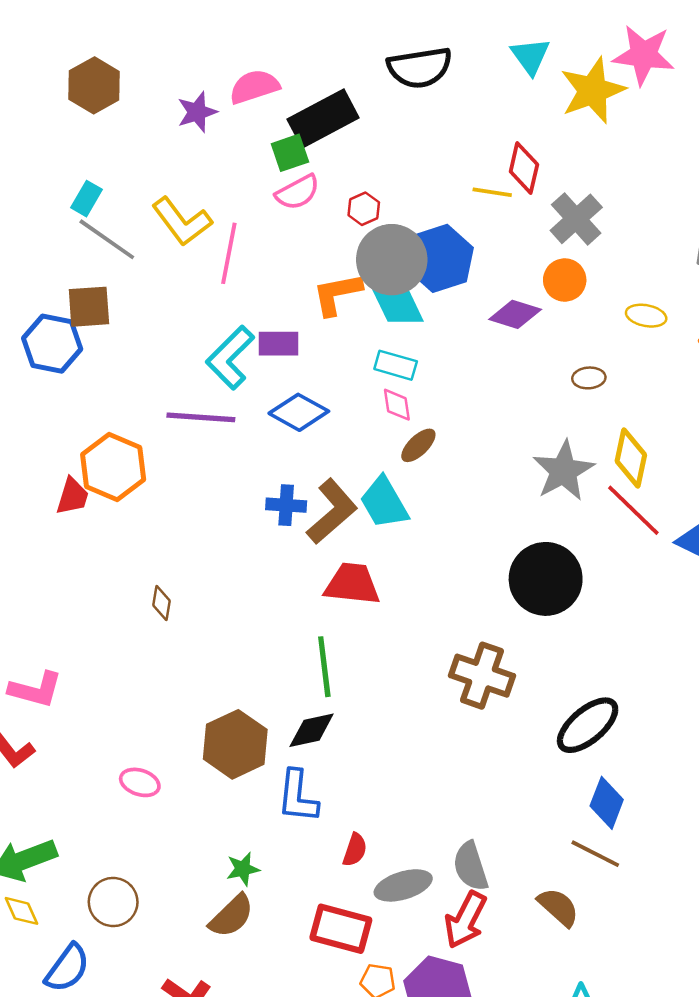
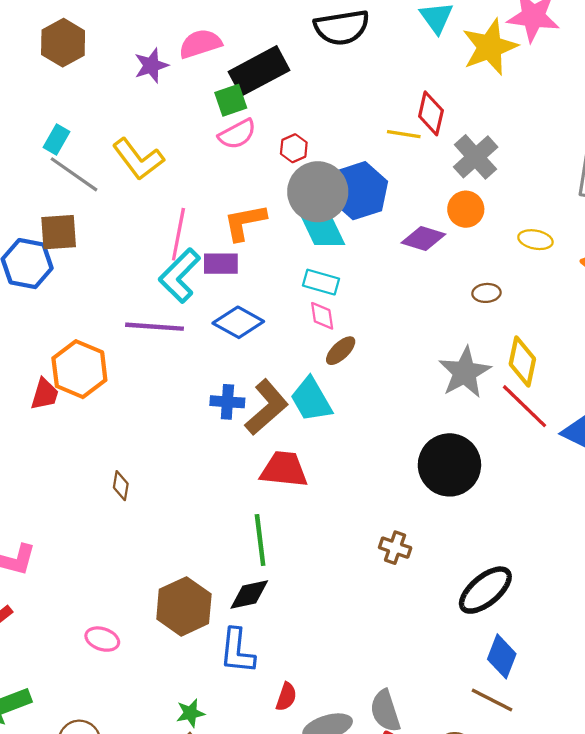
pink line: (229, 253) -> (178, 234), moved
orange L-shape: (337, 294) -> (245, 222), moved
brown cross: (482, 676) -> (395, 548), size x0.6

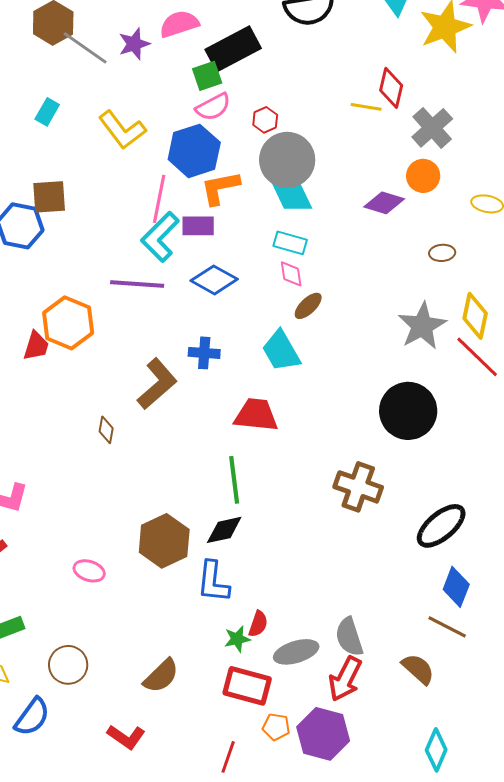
gray line: (74, 174) -> (85, 48), moved
blue hexagon: (359, 191) -> (194, 151), moved
brown L-shape: (267, 407) -> (157, 384), moved
brown cross: (395, 548) -> (358, 487), size x1.6
green star: (190, 713) -> (237, 639), moved

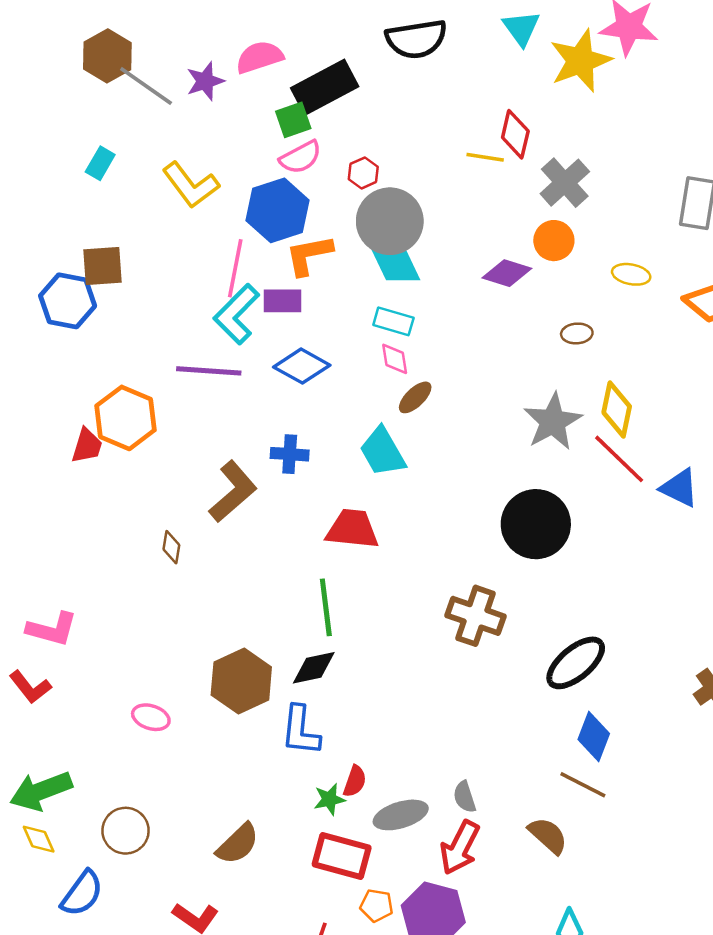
gray semicircle: (349, 637) -> (465, 797), size x0.7

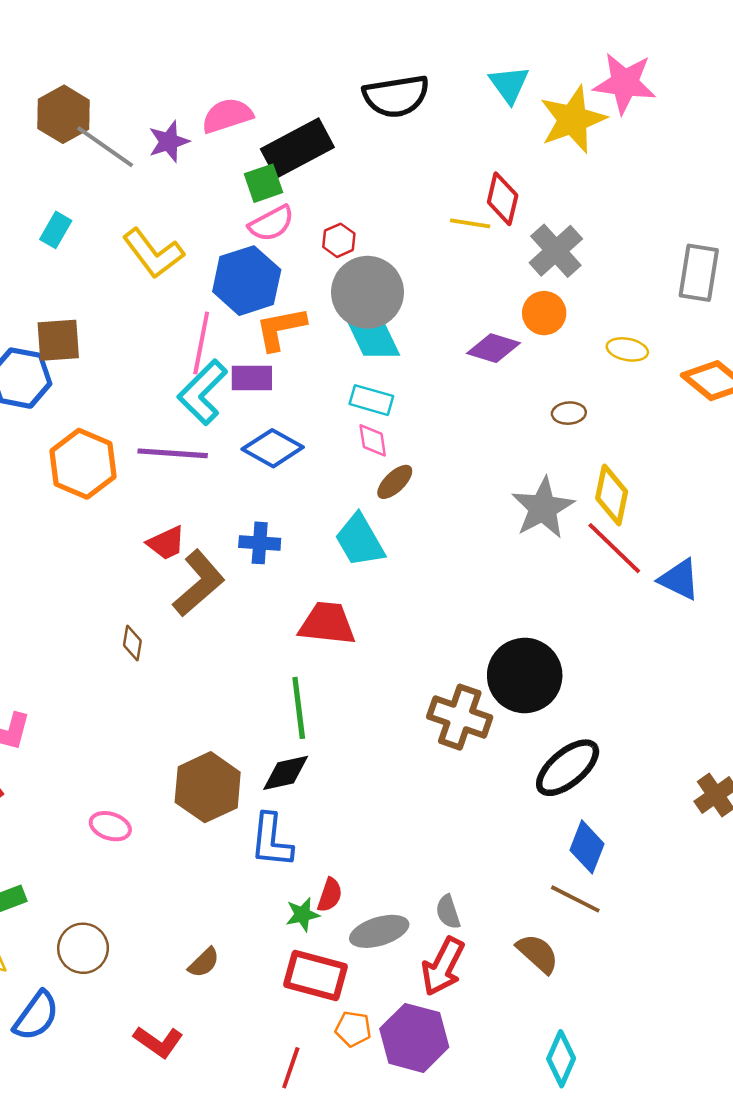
orange hexagon: (126, 418) -> (83, 464), moved
red trapezoid: (87, 446) -> (166, 543), moved, turned 48
black circle: (536, 524) -> (525, 675), moved
brown semicircle: (238, 844) -> (204, 963), size x0.7

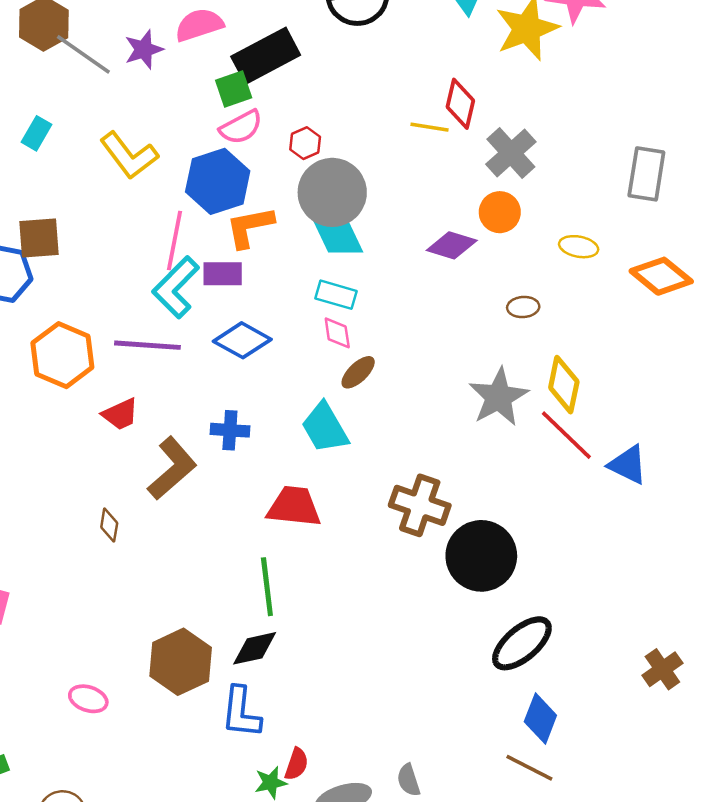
red trapezoid: (166, 543) -> (120, 414), moved
brown cross: (460, 717) -> (420, 505), moved

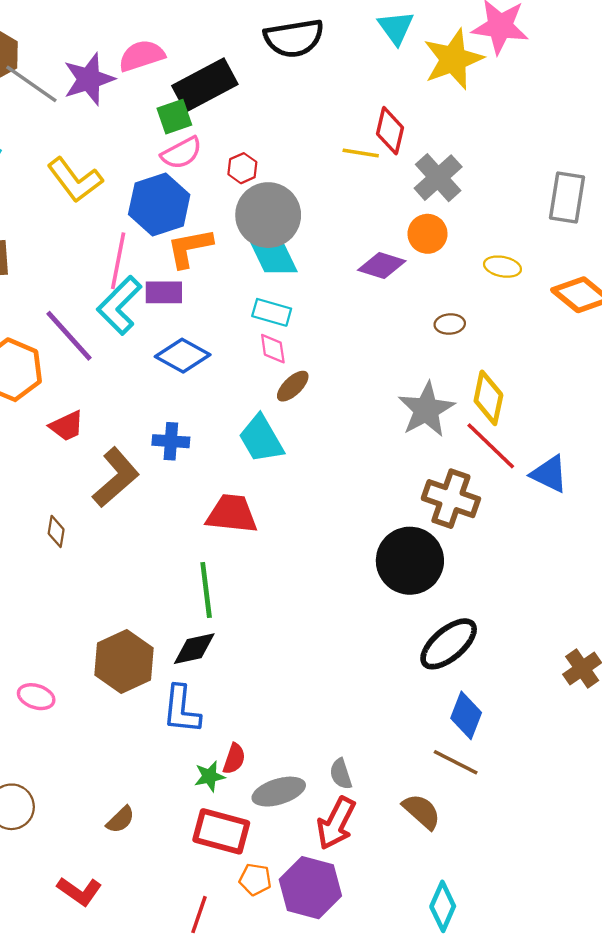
purple star: (144, 50) -> (89, 79), size x1.4
purple line: (147, 345) -> (69, 336), moved, turned 44
brown cross: (420, 505) -> (451, 499), moved

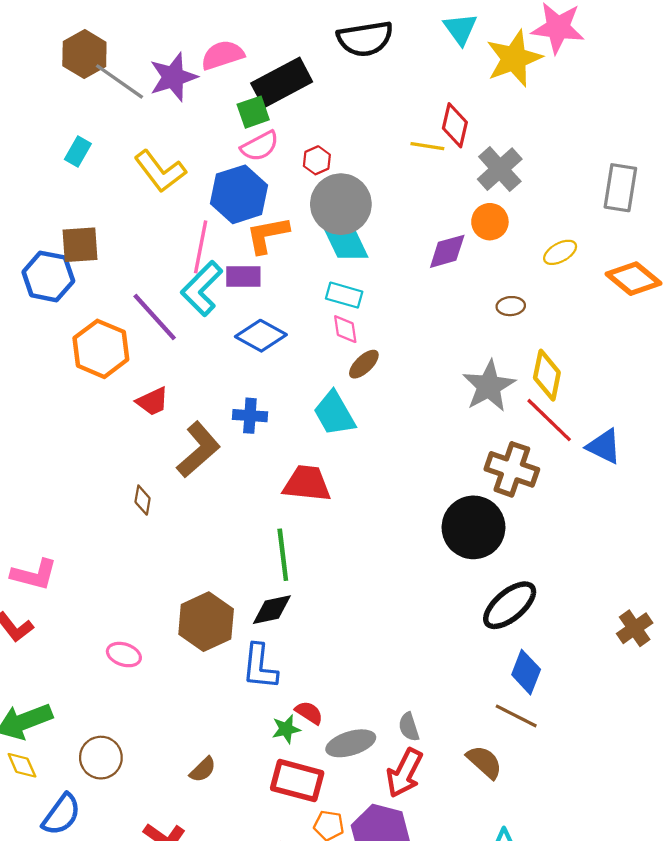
purple diamond: (382, 265) -> (447, 251), turned -33
yellow ellipse: (502, 267) -> (560, 252), turned -40
red semicircle: (234, 759) -> (309, 713), turned -76

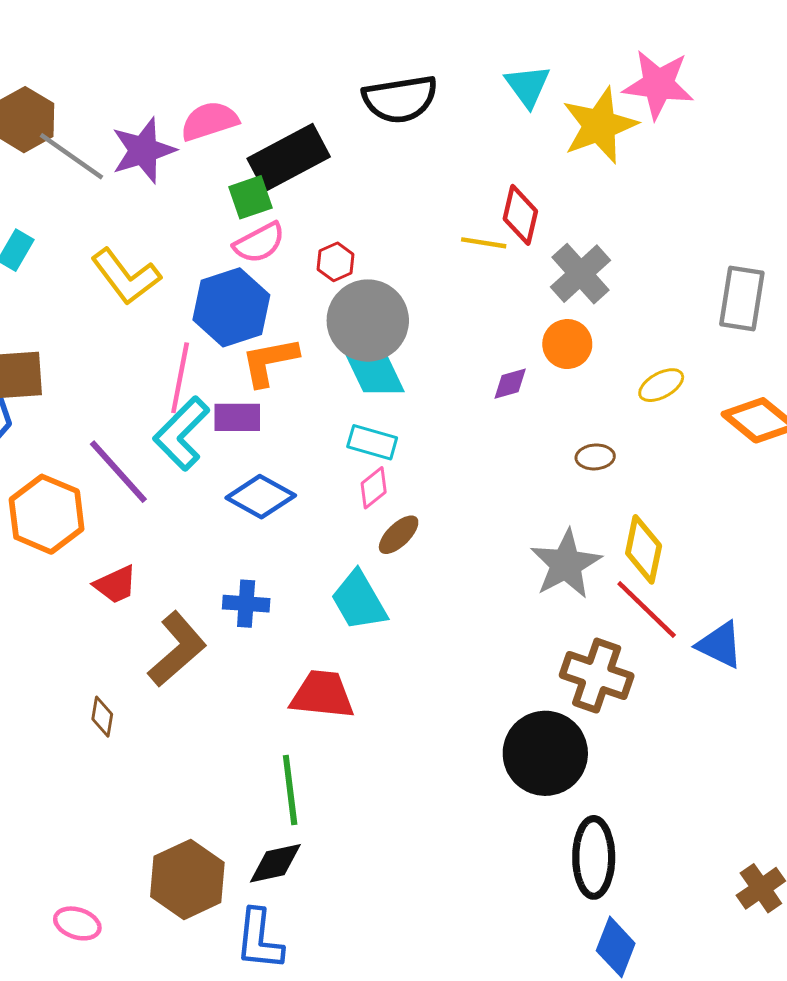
purple diamond: (447, 251) -> (510, 384), size x0.7
pink diamond: (345, 329) -> (374, 488), turned 60
black ellipse: (510, 605) -> (594, 857), turned -50

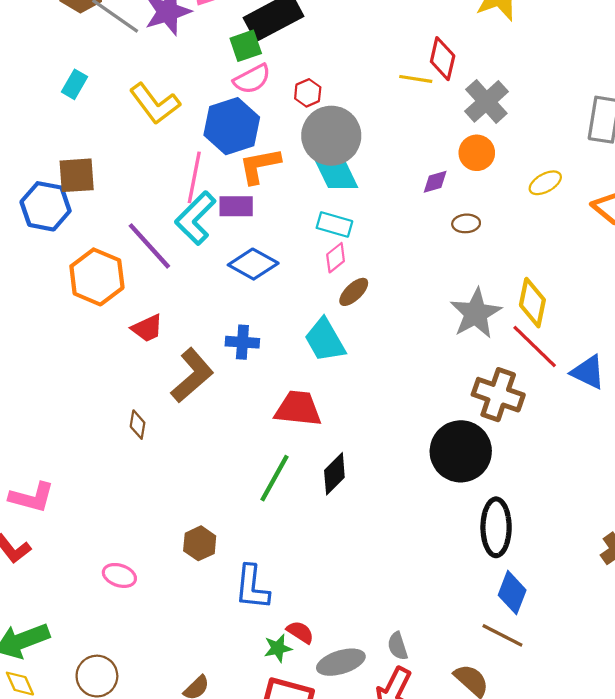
brown ellipse: (595, 457) -> (466, 223), moved
green line: (290, 790) -> (275, 478), turned 36
black diamond: (275, 863) -> (334, 474), moved, turned -33
brown hexagon: (187, 879) -> (200, 543), size x0.6

